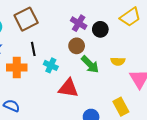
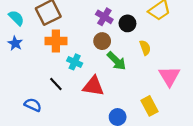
black line: (33, 49) -> (56, 84), moved, turned -32
yellow semicircle: (118, 61) -> (145, 48), moved, turned -112
orange cross: (17, 67) -> (56, 41), moved

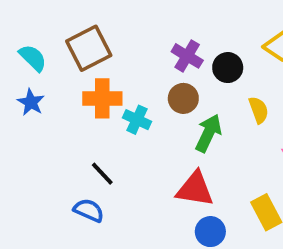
green arrow: (116, 61) -> (208, 133), turned -110
cyan cross: (75, 62) -> (137, 120), moved
red triangle: (93, 86) -> (195, 189), moved
blue semicircle: (33, 105) -> (89, 210), moved

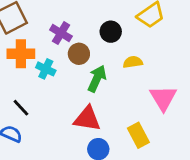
purple cross: (187, 56) -> (61, 33), moved
yellow semicircle: (259, 110) -> (133, 62), turned -78

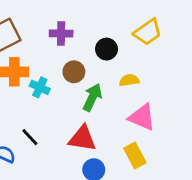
purple cross: (61, 33) -> (61, 33), moved, turned -30
pink triangle: (163, 98) -> (142, 117), moved, turned -36
black line: (21, 108) -> (30, 137), moved

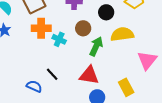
yellow semicircle: (129, 80) -> (122, 34), size x1.6
pink triangle: (142, 117) -> (147, 60), moved, turned 45

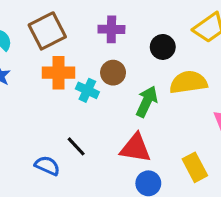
brown circle: (83, 28) -> (113, 73), moved

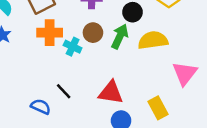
green arrow: (147, 102) -> (120, 36), moved

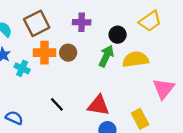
brown circle: (93, 33) -> (68, 53), moved
cyan cross: (73, 47) -> (22, 68), moved
blue semicircle: (41, 107) -> (14, 118), moved

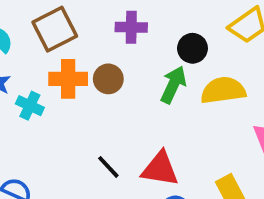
black line: (57, 104) -> (108, 167), moved

